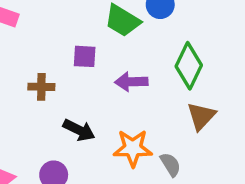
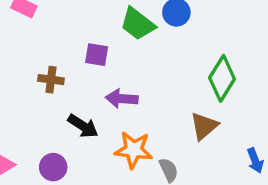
green diamond: (189, 66) -> (222, 78), moved
purple arrow: (131, 82) -> (122, 99), moved

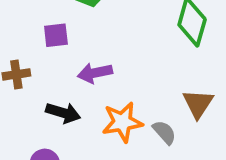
brown triangle: (204, 126) -> (198, 104), moved

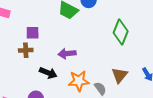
purple square: (56, 35) -> (33, 33), moved

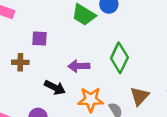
green diamond: (121, 32) -> (119, 58), moved
brown cross: (26, 50) -> (20, 62), moved

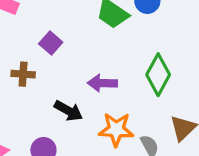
purple square: (39, 38) -> (51, 43), turned 35

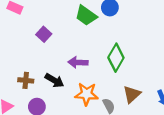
brown cross: (23, 74) -> (26, 80), moved

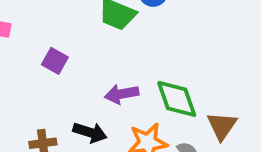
green diamond: (116, 58) -> (177, 99), moved, turned -36

